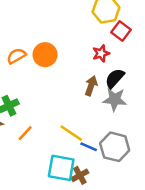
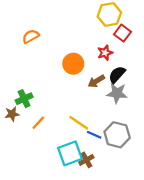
orange circle: (45, 55) -> (73, 64), moved
orange semicircle: (16, 56) -> (31, 36), moved
brown arrow: (91, 86) -> (96, 81), turned -140
cyan square: (61, 168) -> (70, 153), turned -30

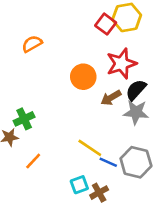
red square: (123, 33) -> (106, 24), moved
red star: (105, 53) -> (121, 64), size x1.6
orange line: (38, 123) -> (33, 161), moved
cyan square: (70, 153) -> (79, 185), size x0.6

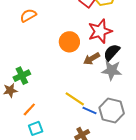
cyan square: (79, 185) -> (36, 128), moved

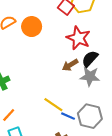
red star: (100, 31) -> (78, 38), turned -30
orange circle: (69, 42) -> (32, 27), moved

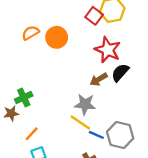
gray star: (90, 76) -> (85, 104), moved

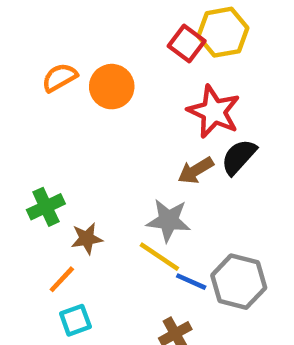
brown star: (11, 113) -> (87, 239), moved

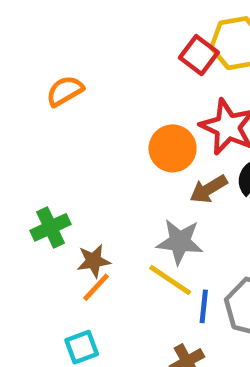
orange circle: (112, 87) -> (173, 148), moved
orange line: (62, 279) -> (96, 287), moved
blue line: (191, 282) -> (204, 306), turned 72

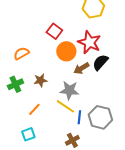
red square: (199, 55) -> (54, 31), moved
orange semicircle: (65, 91) -> (21, 53), moved
brown star: (94, 261) -> (40, 80), moved

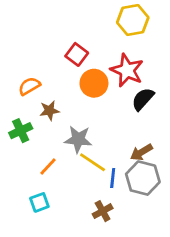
brown arrow: (81, 68) -> (141, 152), moved
brown star: (40, 80) -> (49, 111), moved
gray star: (69, 90) -> (78, 139), moved

